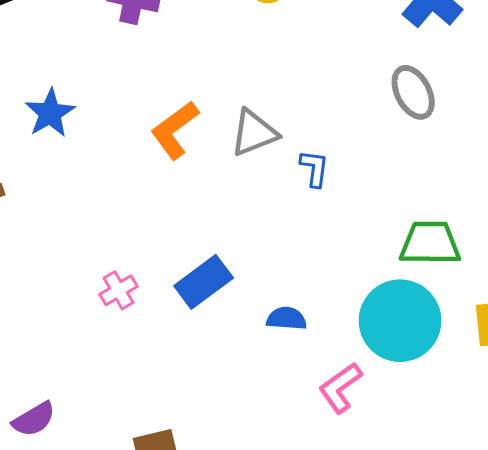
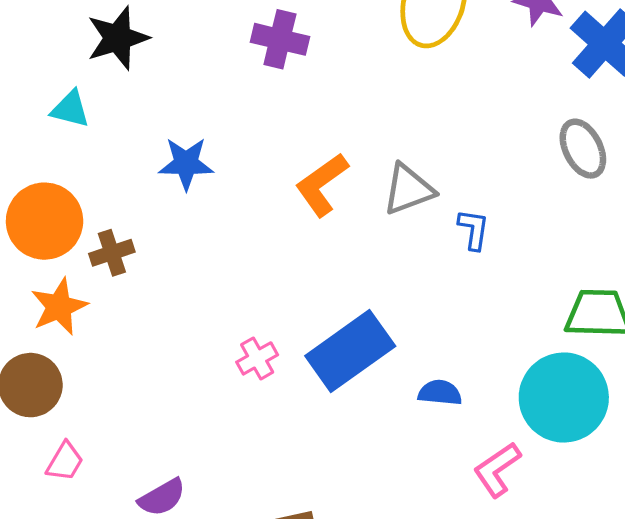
blue star: (50, 113) -> (186, 164), turned 30
blue rectangle: (204, 282) -> (350, 351), size x1.4

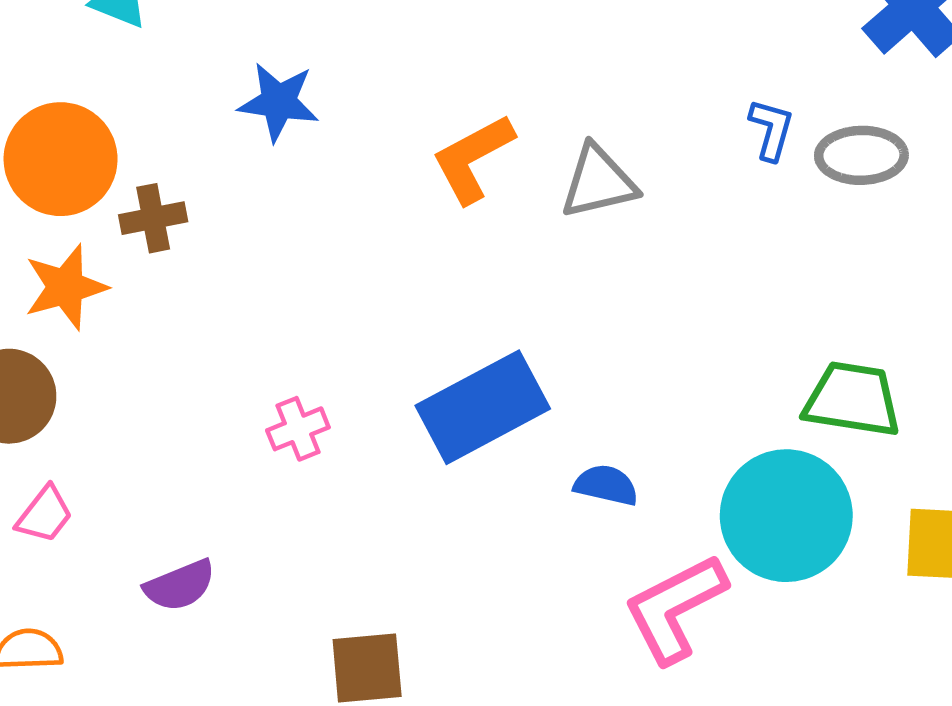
gray ellipse: (583, 149) -> (861, 155), turned -72
blue L-shape: (474, 229) -> (771, 129), moved
pink cross: (257, 358) -> (298, 429), moved
pink L-shape: (497, 470) -> (675, 608), size x1.4

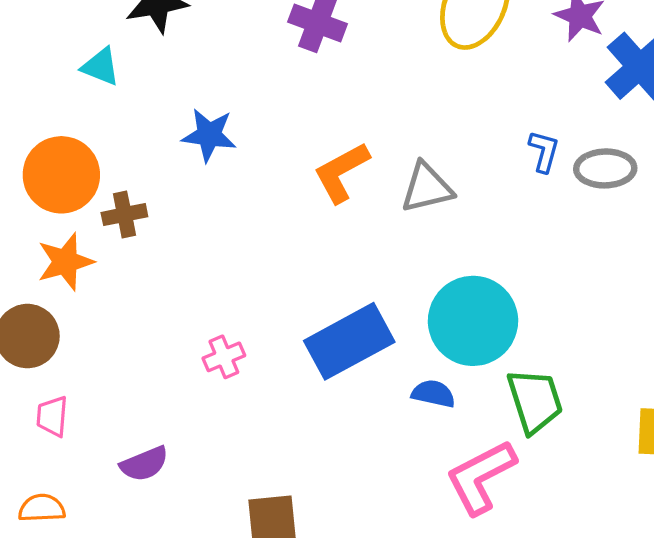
green trapezoid: (852, 399) -> (535, 401), moved, turned 64
pink trapezoid: (45, 515) -> (52, 416), turned 147
cyan circle: (786, 516) -> (473, 321), moved

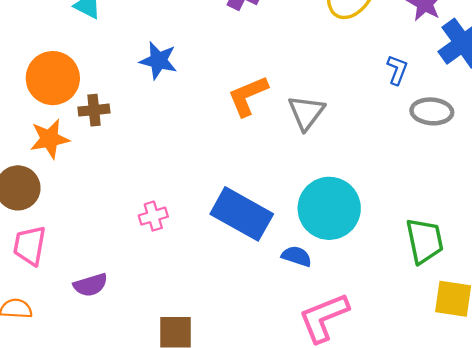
blue L-shape: (544, 151) -> (397, 70), moved
gray triangle: (427, 188) -> (306, 112), turned -45
blue rectangle: (349, 341) -> (242, 214), turned 52
green trapezoid: (535, 401) -> (425, 241), moved
pink trapezoid: (52, 416) -> (30, 246), size x1.4

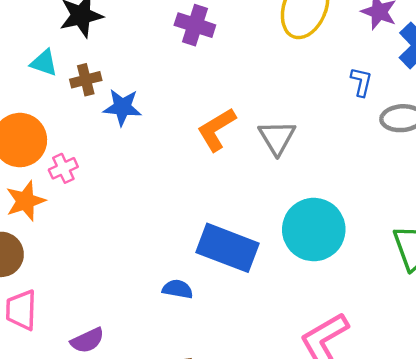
brown cross: (94, 110) -> (86, 80), moved
pink cross: (153, 216) -> (63, 168), moved
blue semicircle: (297, 256) -> (178, 289), moved

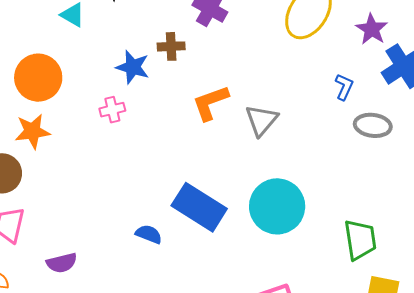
brown cross: (86, 80) -> (171, 46), moved
pink cross: (63, 168) -> (112, 110), moved

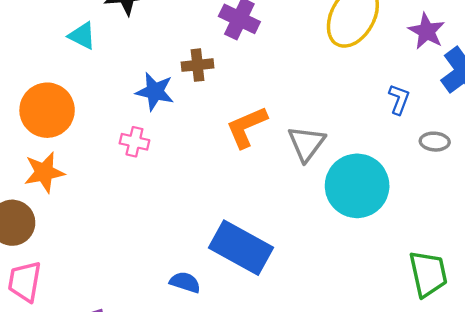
pink cross: (112, 110) -> (134, 142), turned 30
gray ellipse: (373, 125) -> (435, 142), size x0.7
cyan circle: (277, 206) -> (357, 186), moved

